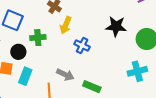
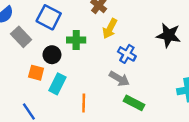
gray arrow: (65, 75) -> (119, 79), moved

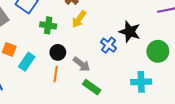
blue cross: (127, 54) -> (109, 45), moved
black circle: (52, 55) -> (58, 52), moved
orange line: (84, 103) -> (56, 74), moved

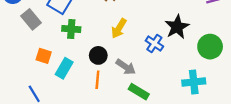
yellow arrow: (79, 19) -> (119, 28), moved
green cross: (48, 25) -> (71, 29), moved
black star: (130, 32) -> (177, 27), turned 30

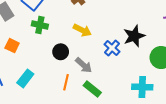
yellow arrow: (119, 28) -> (82, 30), turned -102
cyan rectangle: (64, 68) -> (25, 78), moved
orange line: (97, 80) -> (66, 82), moved

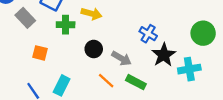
yellow arrow: (82, 30) -> (92, 14), moved
black star: (134, 36) -> (164, 55), moved
orange line: (66, 82) -> (106, 81), turned -49

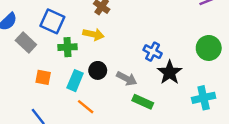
cyan cross: (189, 69) -> (204, 98), moved
orange line: (106, 81) -> (86, 107), moved
cyan rectangle: (62, 85) -> (75, 81), moved

